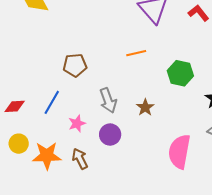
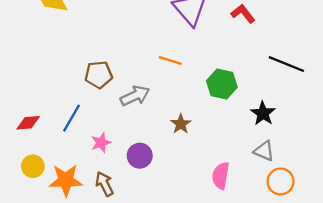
orange line: (136, 53) -> (170, 61), turned 30
gray arrow: (108, 100) -> (135, 96), moved, turned -95
pink semicircle: (179, 152) -> (221, 176), size x0.7

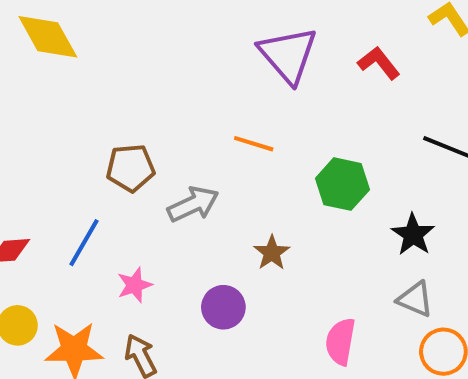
purple circle: (140, 156) -> (223, 307), moved

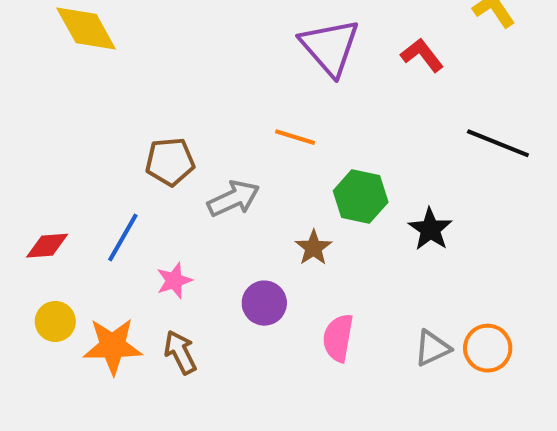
green hexagon: (342, 184) -> (361, 196), moved
black star: (413, 235) -> (430, 229), moved
gray triangle: (415, 299) -> (432, 348), moved, turned -48
pink semicircle: (340, 342) -> (338, 338), moved

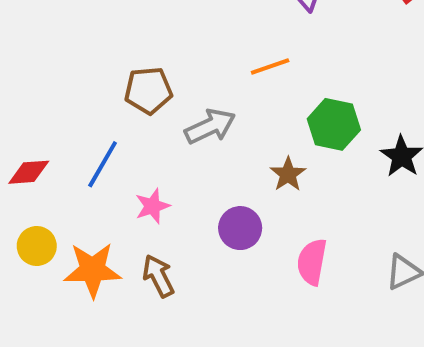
orange line: (295, 137) -> (270, 67), turned -36

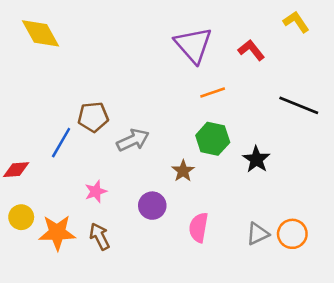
orange line: (270, 67) -> (213, 93), moved
blue line: (103, 164) -> (61, 143), moved

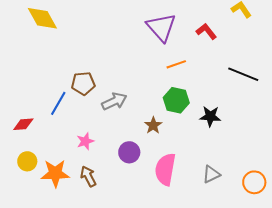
black star: (256, 159) -> (210, 116), turned -30
pink semicircle: (199, 227) -> (165, 169), size x1.4
orange circle: (292, 234) -> (254, 182), moved

